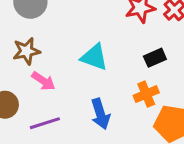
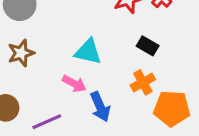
black rectangle: (155, 58) -> (148, 46), turned 60
pink arrow: (43, 81) -> (74, 84), moved

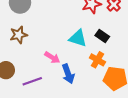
cyan triangle: (88, 52) -> (78, 38), moved
orange cross: (143, 82) -> (97, 60), turned -35

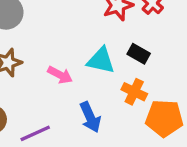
pink arrow: (52, 57) -> (60, 75), moved

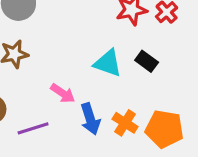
pink arrow: (60, 75) -> (63, 93), moved
orange cross: (134, 92) -> (125, 123), moved

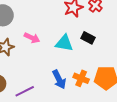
pink arrow: (63, 93) -> (32, 38), moved

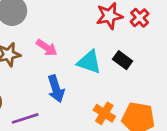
blue arrow: (59, 79) -> (56, 89), moved

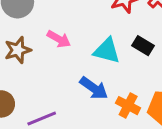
blue arrow: (56, 89) -> (94, 88), moved, turned -32

